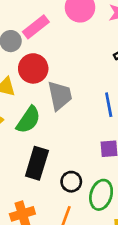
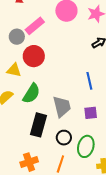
gray trapezoid: (60, 96) -> (62, 107), moved

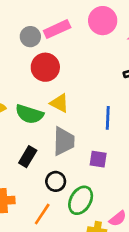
yellow triangle: (14, 70) -> (59, 103), moved
green semicircle: (31, 93) -> (29, 114), turned 60
black rectangle: (39, 125) -> (28, 157), size x0.7

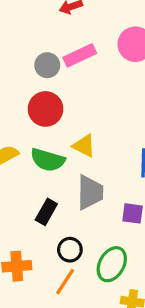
red circle: (45, 67) -> (46, 109), moved
black circle: (56, 181) -> (70, 250), moved

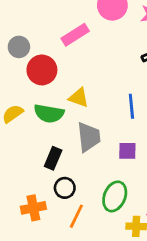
pink rectangle: (80, 55) -> (75, 35), moved
gray circle: (47, 65) -> (19, 47), moved
black circle: (70, 250) -> (65, 188), moved

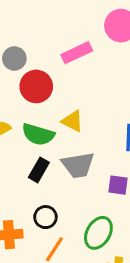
gray trapezoid: (89, 137) -> (78, 165), turned 80
black rectangle: (53, 158) -> (39, 170), moved

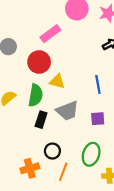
red circle: (36, 86) -> (39, 62), moved
green semicircle: (38, 134) -> (36, 95), turned -85

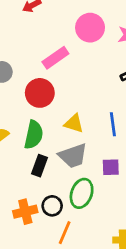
yellow triangle: (57, 81) -> (74, 123), moved
green ellipse: (91, 154) -> (82, 193), moved
orange cross: (30, 168) -> (25, 212), moved

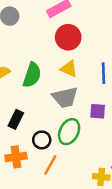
red circle: (40, 93) -> (68, 37), moved
black rectangle: (39, 166) -> (16, 119), moved
orange cross: (25, 212) -> (16, 157), moved

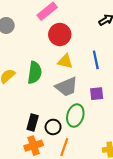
black rectangle: (16, 119) -> (33, 122), moved

